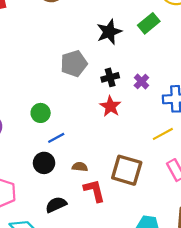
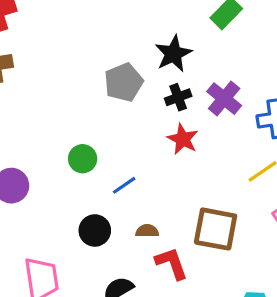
black star: (109, 32) -> (173, 54), moved
purple cross: (141, 82) -> (224, 99), size x1.5
blue line: (56, 138) -> (124, 185), moved

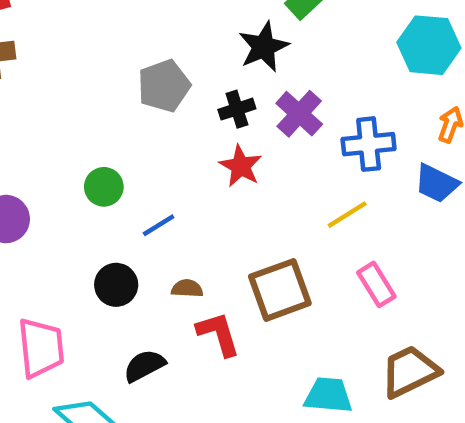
black star: (173, 54) -> (264, 47), moved
brown square: (216, 229) -> (280, 290), turned -33

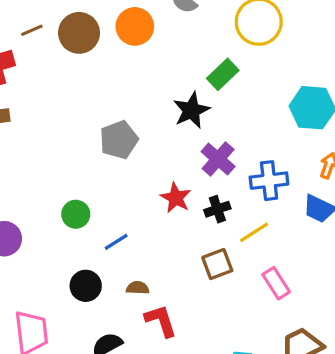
black cross: (237, 109) -> (217, 209), moved
brown square: (280, 290) -> (217, 264), moved, size x0.7

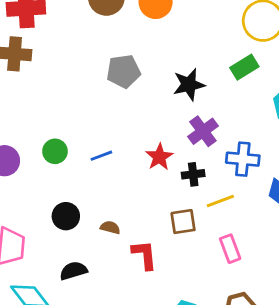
green rectangle: (223, 74) -> (244, 67), moved
gray pentagon: (119, 140) -> (124, 71), moved
green circle: (76, 214) -> (55, 151), moved
blue line: (116, 242) -> (101, 156), moved
red L-shape: (161, 321) -> (144, 255), moved

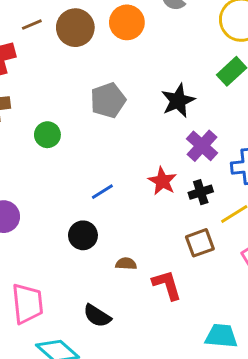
green circle: (55, 151) -> (47, 135), moved
black circle: (66, 216) -> (83, 235), moved
black semicircle: (73, 271) -> (97, 316), turned -120

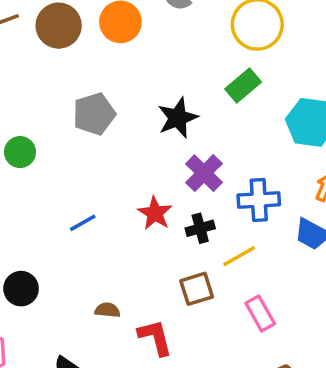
black circle: (83, 235) -> (21, 289), moved

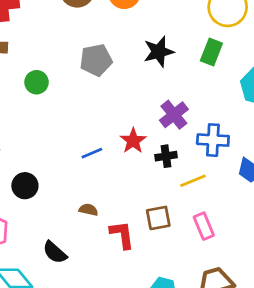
green rectangle: (243, 86) -> (211, 52), turned -35
black star: (178, 118) -> (159, 52), moved
blue line: (83, 223) -> (92, 153), moved
brown square: (197, 289) -> (158, 218), moved

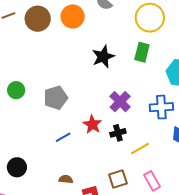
gray pentagon: (96, 60) -> (56, 98), moved
blue cross: (213, 140) -> (161, 107), moved

